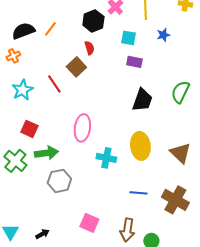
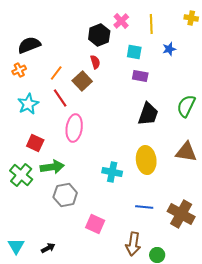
orange line: (50, 29) -> (56, 73), moved
pink ellipse: (82, 128) -> (74, 128), moved
brown triangle: (180, 153) -> (186, 152), moved, turned -35
pink square: (89, 223) -> (95, 224), moved

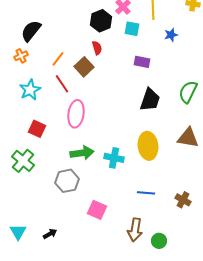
black semicircle: (29, 45) -> (31, 31), turned -30
cyan square: (134, 52) -> (132, 29), moved
green arrow: (52, 167) -> (82, 153), moved
brown cross: (181, 214) -> (183, 200), size x0.6

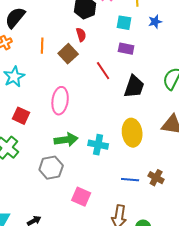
cyan square: (132, 29) -> (124, 23), moved
orange line: (58, 59) -> (42, 46), turned -35
red line: (62, 84) -> (103, 71), moved
brown cross: (183, 200) -> (156, 178), moved

